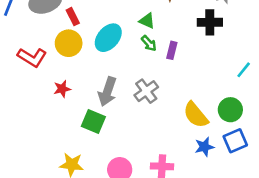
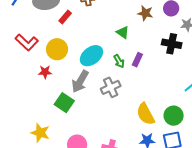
red rectangle: (73, 17) -> (65, 17), turned 56
cyan ellipse: (108, 38) -> (91, 56), moved
yellow circle: (69, 43) -> (57, 49), moved
green arrow: (149, 43) -> (119, 61), moved

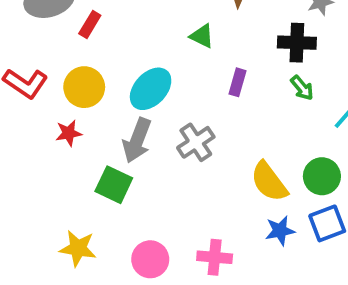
green arrow: (119, 61) -> (302, 88), moved

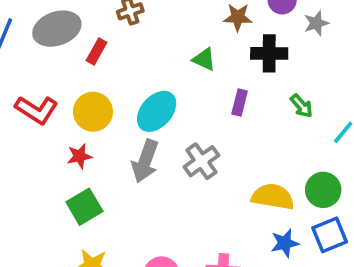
black cross: (297, 43) -> (269, 53), moved
yellow semicircle: (269, 182) -> (273, 197), turned 138
green square: (114, 185) -> (84, 207), moved, turned 36

